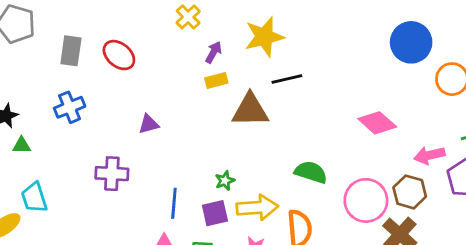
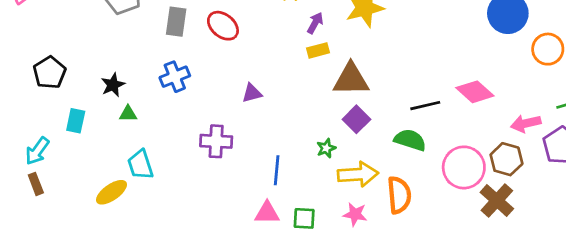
black line: (287, 79) -> (425, 106), moved
purple square: (215, 213) -> (356, 119), moved, turned -32

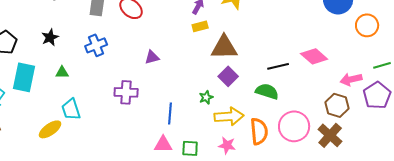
black star: (113, 85) -> (50, 37), moved
cyan rectangle: (76, 121) -> (24, 77), size x1.6
pink circle: (464, 167) -> (294, 126), moved

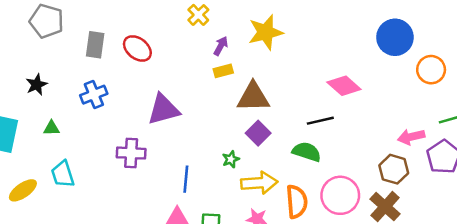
pink diamond: (314, 56) -> (344, 86), moved
purple triangle: (152, 57) -> (164, 109), size x1.8
yellow ellipse: (50, 129) -> (23, 190), moved

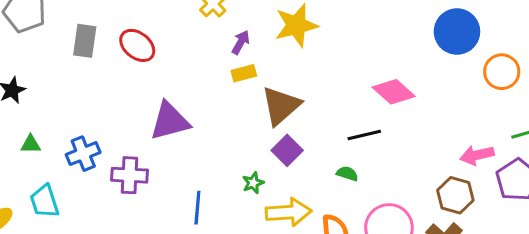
blue cross: (94, 95) -> (83, 154), moved
brown triangle: (253, 97) -> (281, 106), turned -40
green semicircle: (307, 152) -> (347, 174), size x0.6

